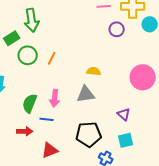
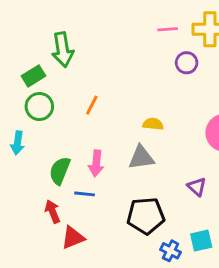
green circle: (28, 55) -> (39, 106), moved
red arrow: (25, 131) -> (52, 211), turned -112
cyan square: (126, 140) -> (201, 241), moved
red triangle: (50, 150) -> (73, 238), moved

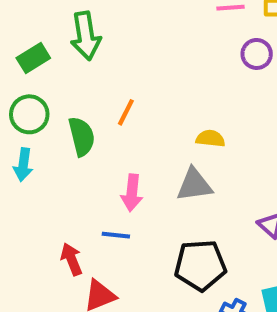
green rectangle: (34, 76) -> (33, 58), moved
green circle: (39, 106) -> (29, 114), moved
green semicircle: (60, 171) -> (82, 136), moved, turned 144

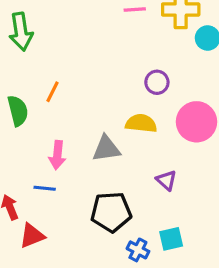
purple circle: (257, 54) -> (157, 82), moved
yellow semicircle: (210, 138) -> (141, 123), moved, size x1.4

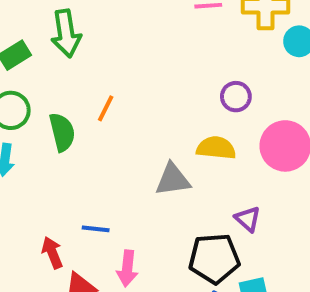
pink arrow: (57, 155) -> (127, 268), moved
black pentagon: (111, 212) -> (214, 259), moved

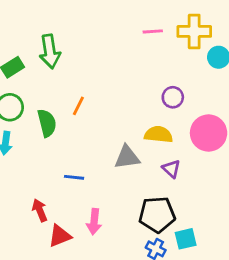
purple triangle: (248, 219) -> (171, 169), moved
blue line: (96, 229) -> (74, 177), moved

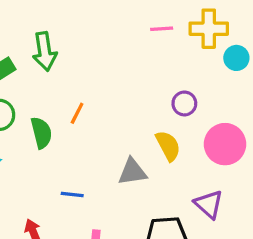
yellow semicircle: (158, 134) -> (168, 146), turned 56
purple triangle: (171, 169) -> (209, 204), moved, size x1.4

